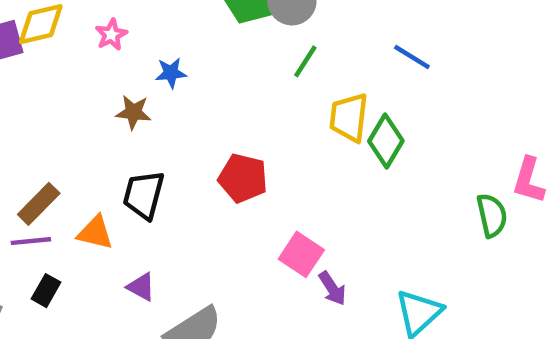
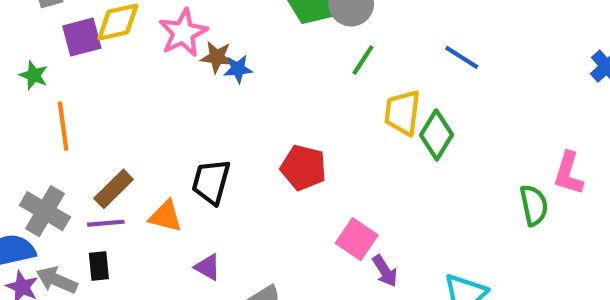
pink star: (111, 35) -> (183, 33), size x1.6
brown star: (133, 112) -> (217, 57), moved
black rectangle: (46, 291) -> (99, 266), moved, turned -36

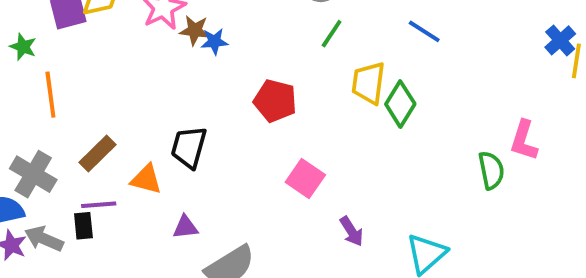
red pentagon: (303, 168) -> (275, 101), moved
purple line: (106, 223) -> (99, 205), moved
pink square: (357, 239) -> (305, 178), moved
purple triangle: (208, 267) -> (185, 227), turned -36

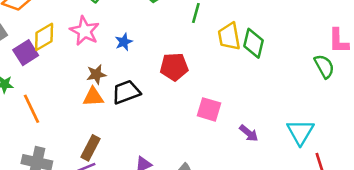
brown star: (195, 30) -> (96, 74), moved
black trapezoid: (189, 147) -> (126, 92), moved, turned 72
brown rectangle: (97, 153) -> (90, 148), moved
orange triangle: (146, 179) -> (93, 97), moved

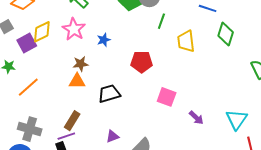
green diamond: (253, 43) -> (226, 34), moved
black trapezoid: (126, 92) -> (109, 94), moved
orange line: (32, 109) -> (28, 87), turned 70

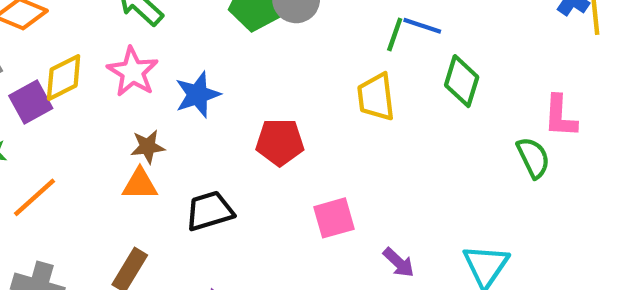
green line: (161, 21) -> (395, 35), moved
blue star: (104, 40) -> (198, 95), size x1.5
pink square: (167, 97) -> (334, 218), turned -36

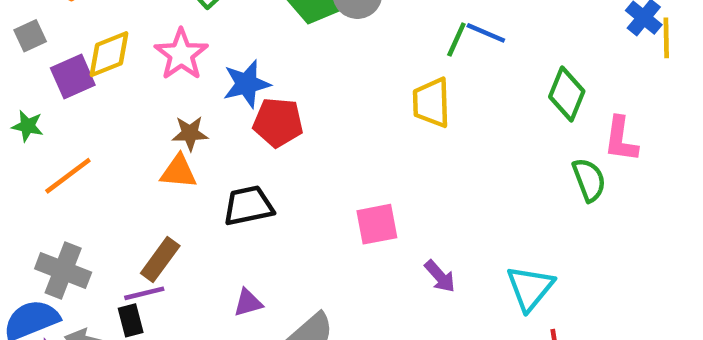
green diamond: (462, 81) -> (567, 94), moved
red pentagon: (280, 142) -> (278, 122), moved

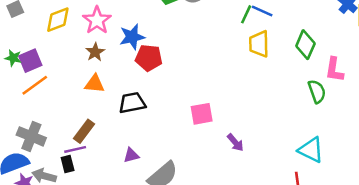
purple square: (73, 77) -> (30, 61), moved
yellow trapezoid: (431, 103) -> (259, 44), moved
brown star: (190, 133) -> (95, 52), moved, turned -30
cyan triangle: (530, 288) -> (311, 150), moved, turned -44

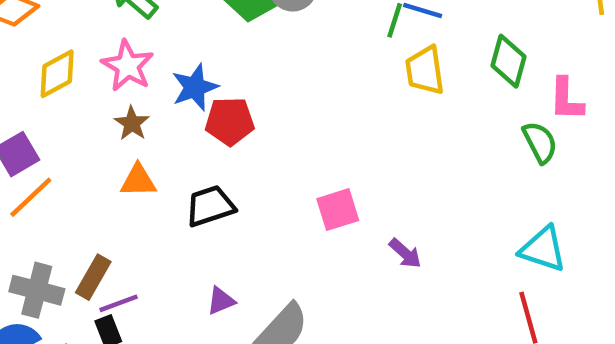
brown rectangle: (84, 131) -> (93, 277), moved

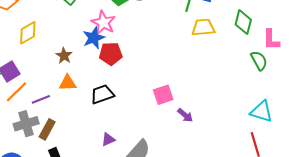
pink star: (128, 66) -> (103, 23), moved
yellow trapezoid: (425, 70) -> (203, 27), turned 95
purple arrow: (405, 253) -> (185, 115), moved
gray cross: (37, 290) -> (26, 124), moved, turned -30
purple line: (119, 303) -> (41, 99), moved

